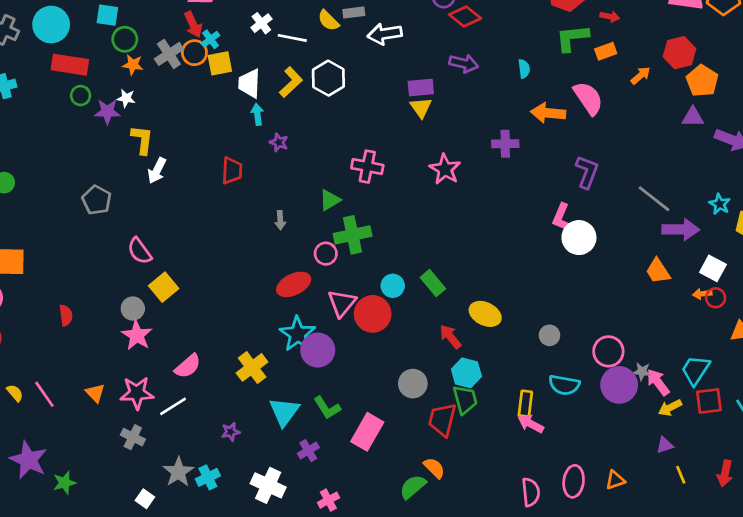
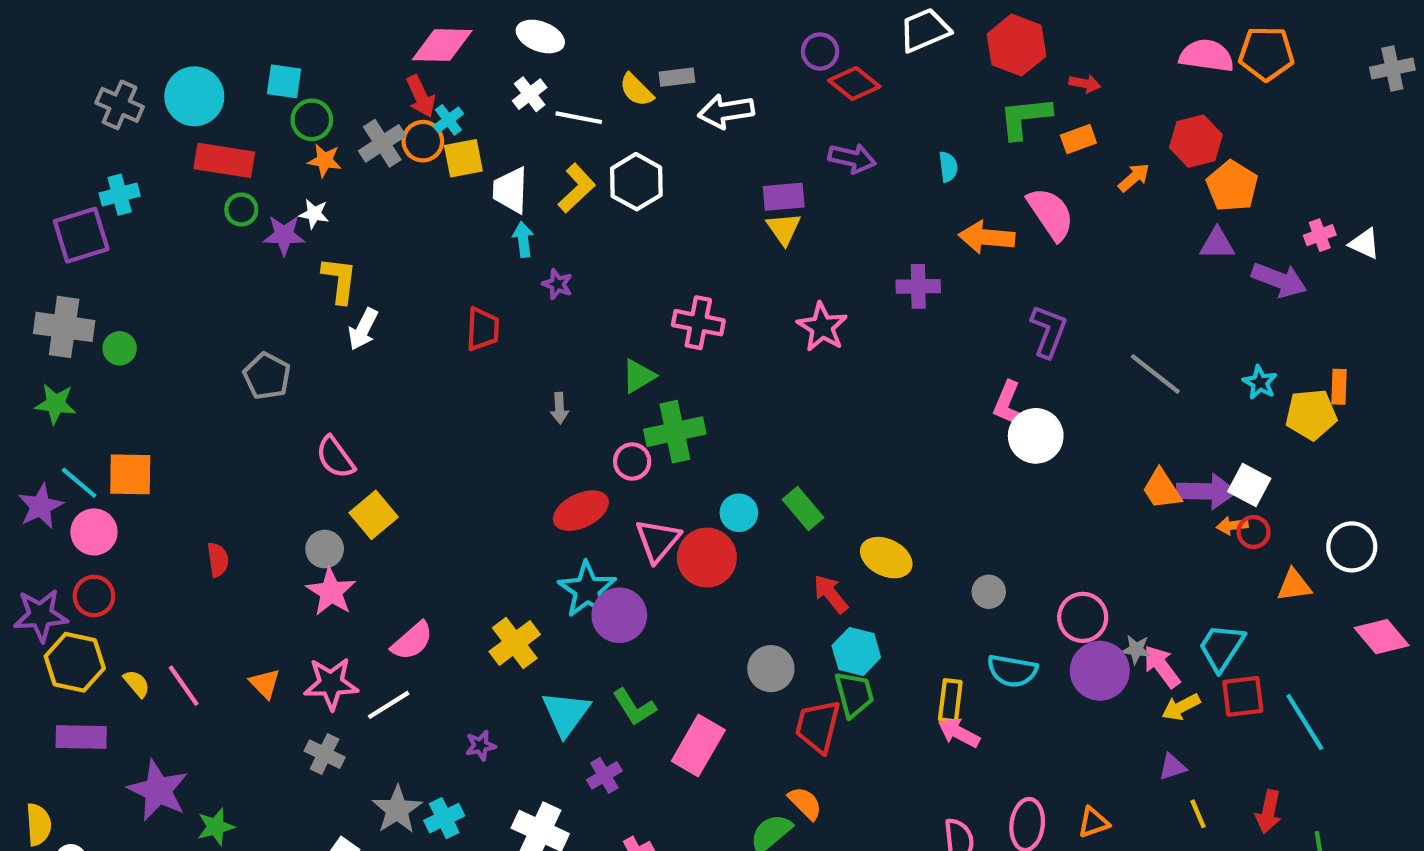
purple arrow: (681, 229) -> (1207, 491), moved

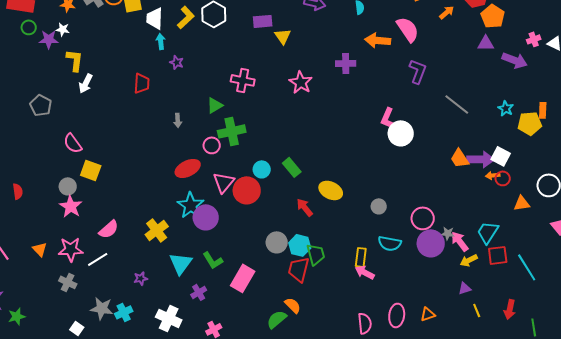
purple rectangle: (784, 197) -> (263, 21), moved
purple L-shape: (1049, 331) -> (418, 71), moved
yellow square: (374, 515) -> (91, 170), turned -30
cyan hexagon: (856, 652) -> (300, 245), moved
gray star: (397, 810) -> (102, 308), turned -30

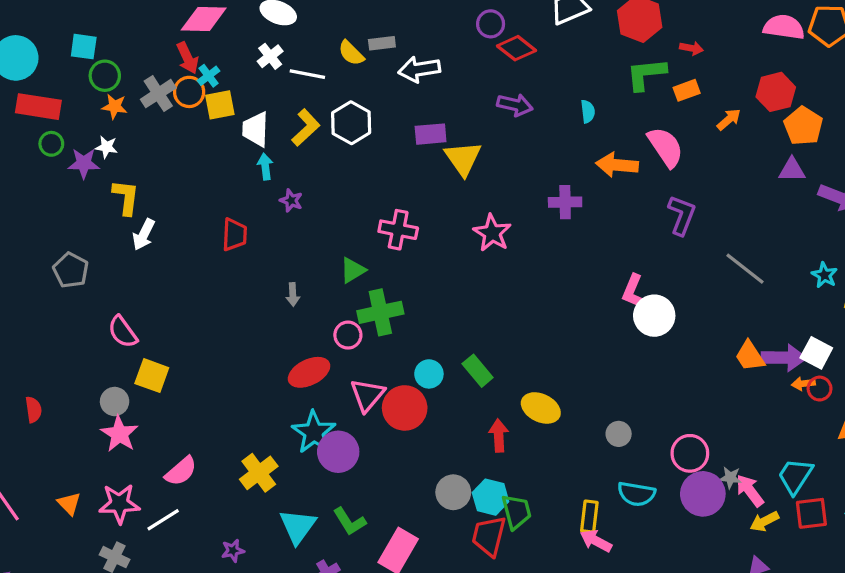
yellow triangle: (283, 36) -> (463, 158), size x1.4
red arrow: (305, 207) -> (499, 436), turned 36

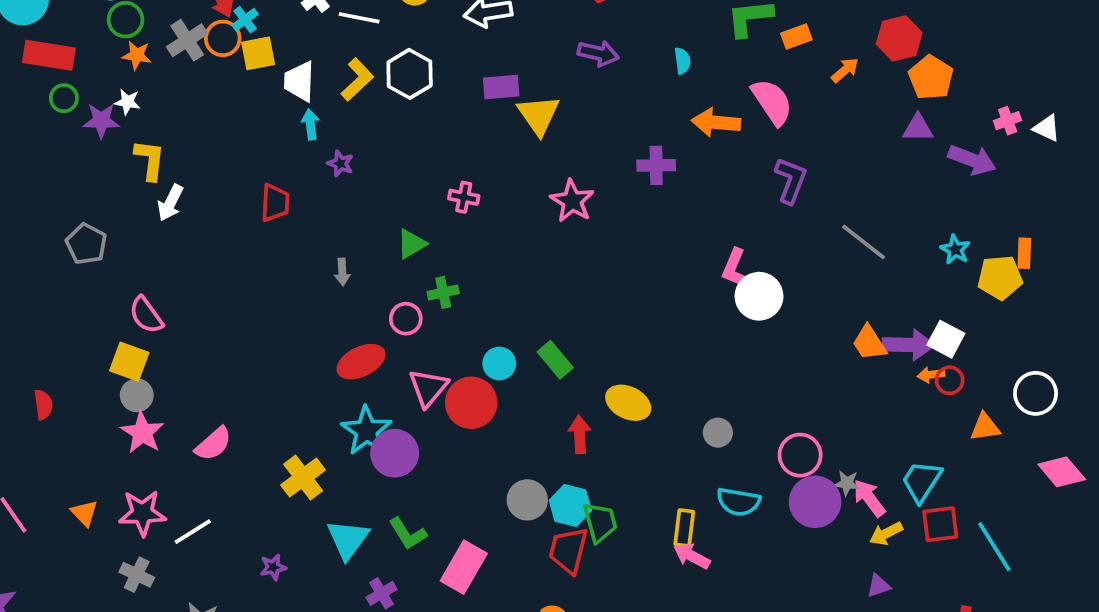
pink cross: (398, 230) -> (464, 197), size x0.7
green cross: (380, 312) -> (443, 292), size x0.6
yellow square: (152, 376) -> (129, 362), moved
pink semicircle: (181, 471) -> (213, 444), moved

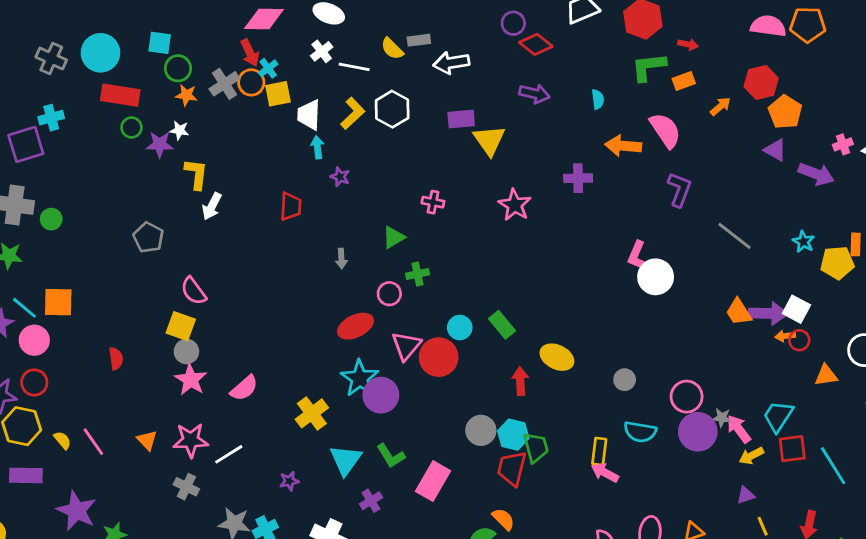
purple triangle: (918, 128) -> (775, 150), turned 30

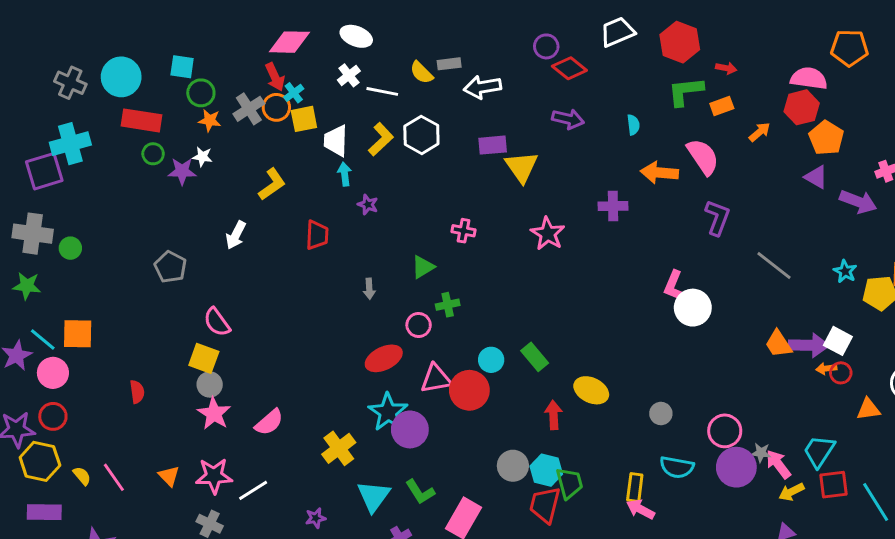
pink semicircle: (768, 26) -> (809, 78), moved
cyan cross: (51, 118) -> (70, 144), size x1.5
yellow L-shape: (196, 174) -> (272, 184), moved, turned 48
pink triangle: (406, 346) -> (436, 379), turned 40

